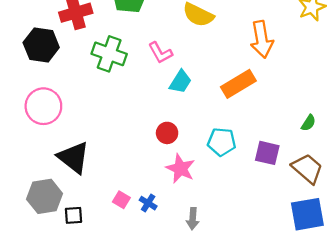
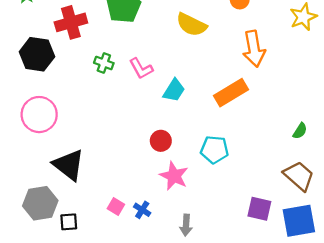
pink L-shape: (160, 53) -> (141, 68), moved
green cross: (109, 54) -> (104, 63), size x0.6
purple square: (267, 153) -> (259, 209), moved

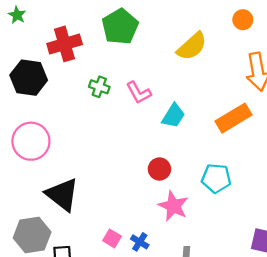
yellow semicircle: (191, 25) -> (192, 46), turned -68

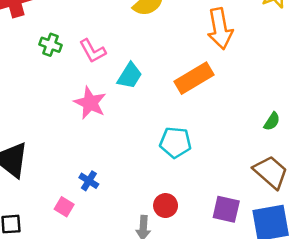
red circle: (159, 169) -> (166, 206), moved
pink star: (173, 206) -> (90, 103), moved
blue cross: (140, 242) -> (89, 181), moved

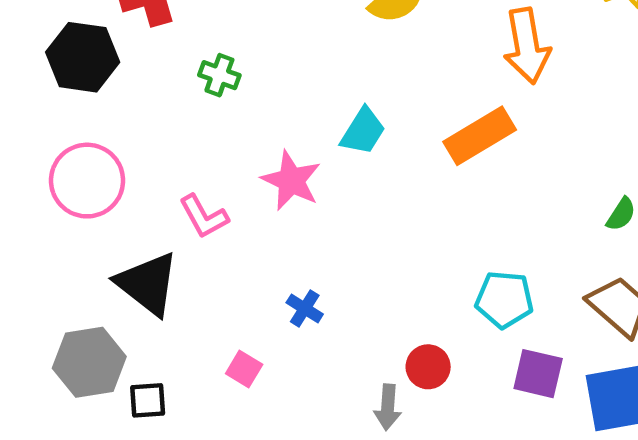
pink L-shape: (93, 51) -> (204, 216), moved
cyan pentagon: (175, 142) -> (504, 299), moved
blue cross: (89, 181) -> (305, 308), moved

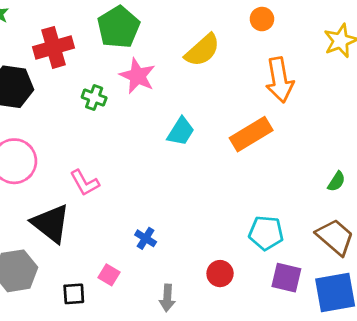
pink star: (291, 181) -> (137, 76), moved
black square: (148, 400) -> (74, 294), moved
gray arrow: (388, 407) -> (167, 298), moved

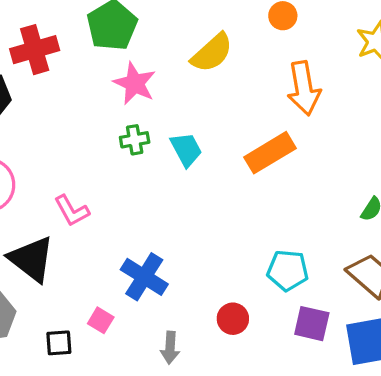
green cross: (94, 98) -> (135, 140), moved, turned -30
cyan trapezoid: (181, 131) -> (186, 149), turned -60
blue cross: (146, 238) -> (144, 277), size x1.8

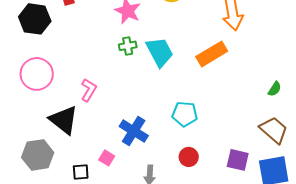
cyan trapezoid: (186, 149) -> (160, 52), size x1.4
pink L-shape: (72, 211) -> (89, 90), turned -120
cyan pentagon: (288, 270) -> (185, 114), moved

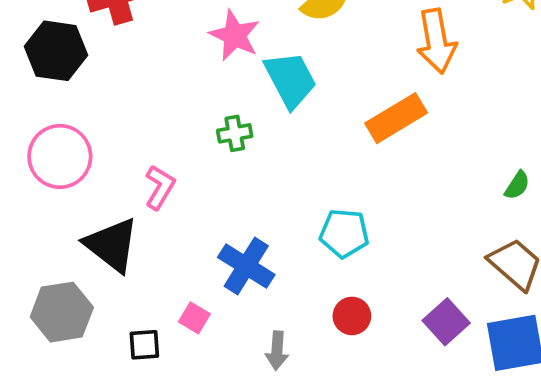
green cross: (128, 46) -> (235, 133), moved
cyan trapezoid: (160, 52) -> (290, 80), moved
purple square: (238, 160) -> (446, 322), turned 35

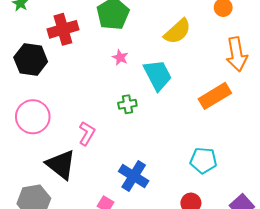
pink star: (235, 35) -> (120, 57), moved, size x0.6
cyan pentagon: (344, 233) -> (203, 160), moved

